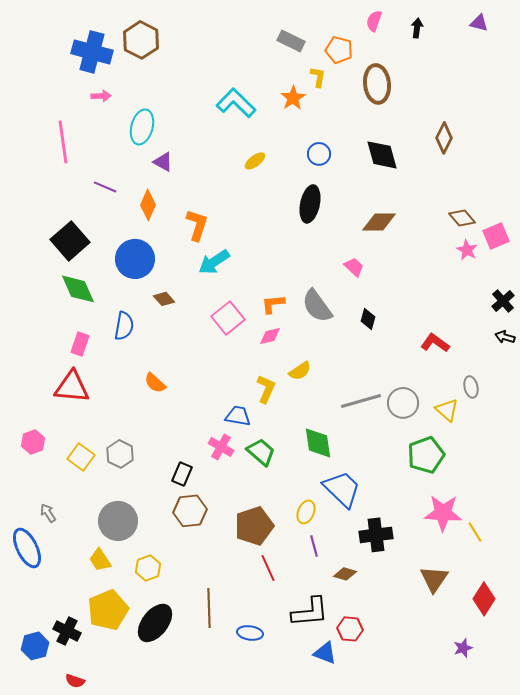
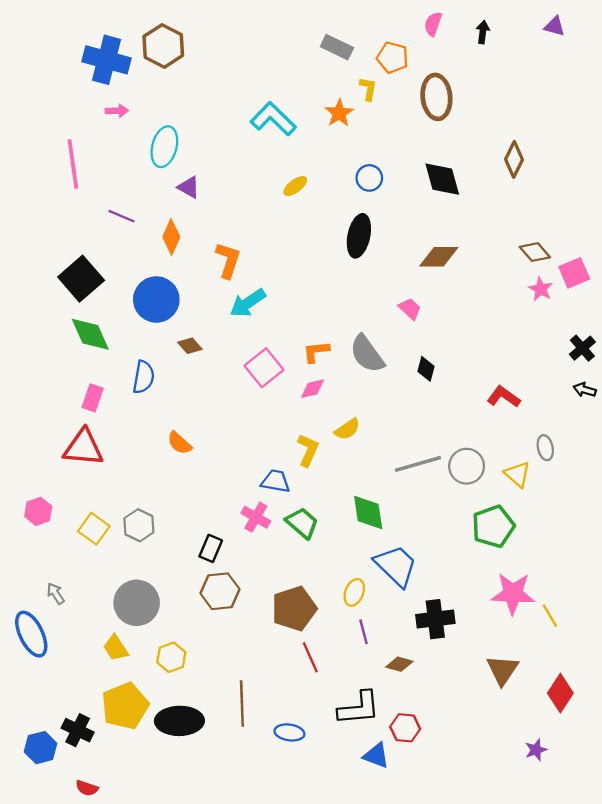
black ellipse: (155, 623) -> (179, 721), turned 51

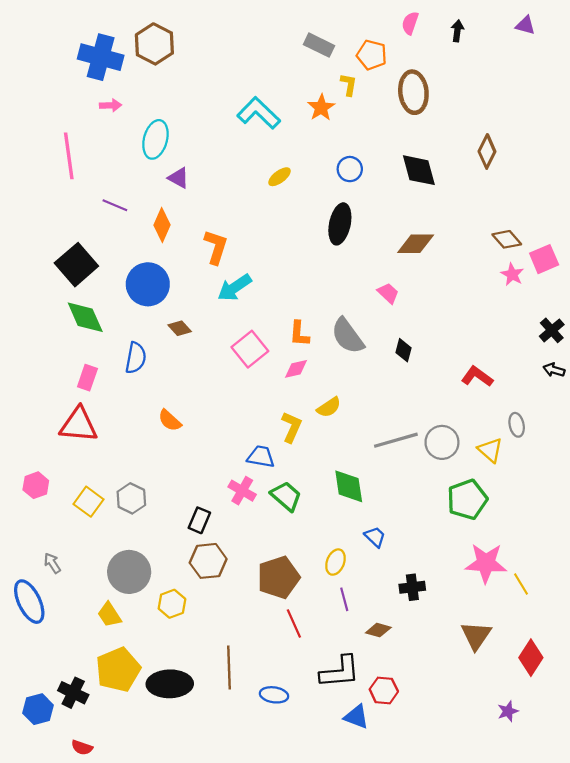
orange L-shape: (316, 352) -> (299, 334), turned -80
blue trapezoid: (396, 566) -> (375, 537), size x0.5
black cross: (435, 619) -> (412, 587), size x0.7
yellow hexagon: (171, 657) -> (172, 604), moved

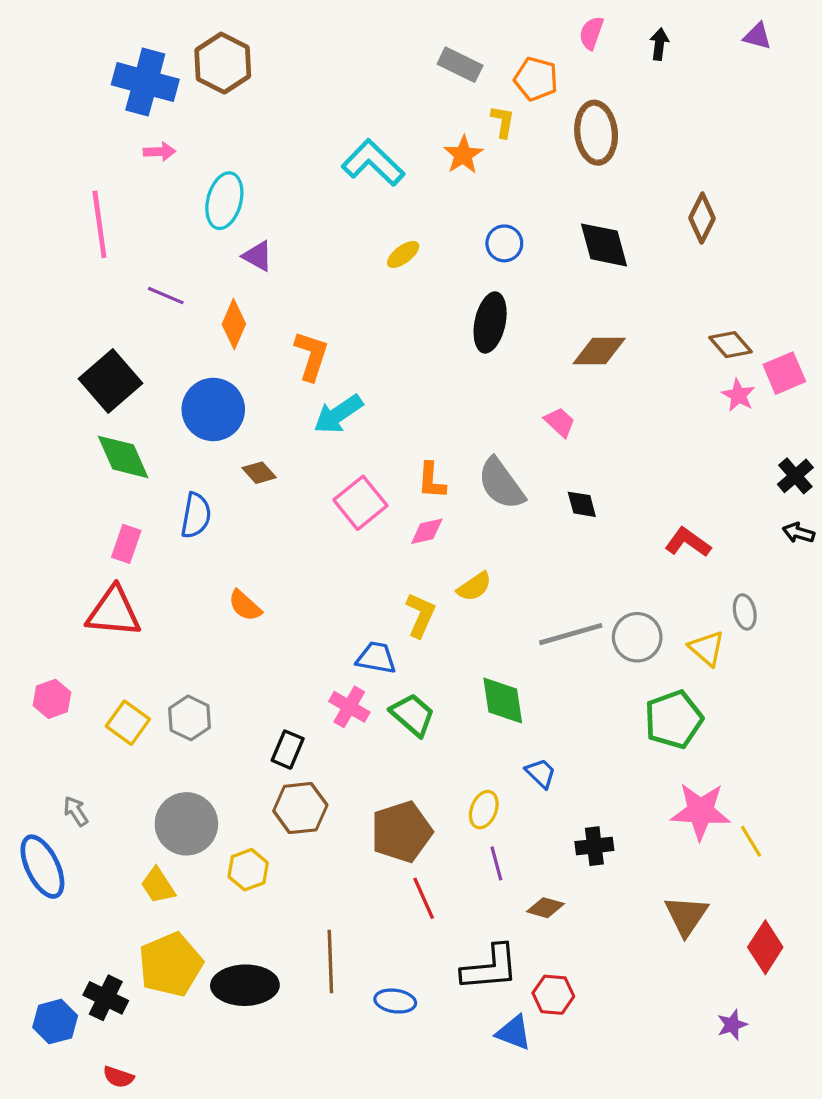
black diamond: (404, 350) -> (582, 504), turned -30

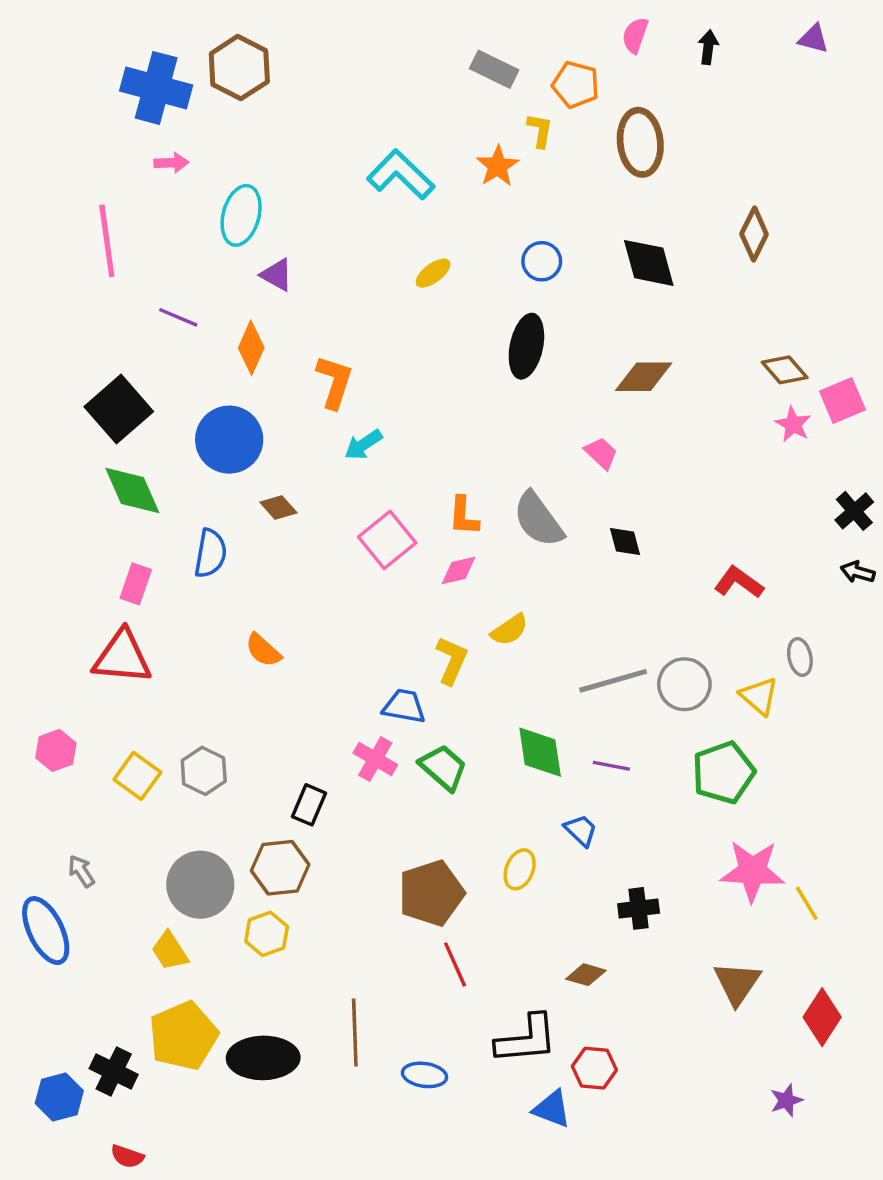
cyan arrow: (338, 414) -> (363, 445), size x0.7
brown hexagon: (300, 808) -> (280, 868), moved
purple line: (496, 863) -> (611, 766), moved, turned -64

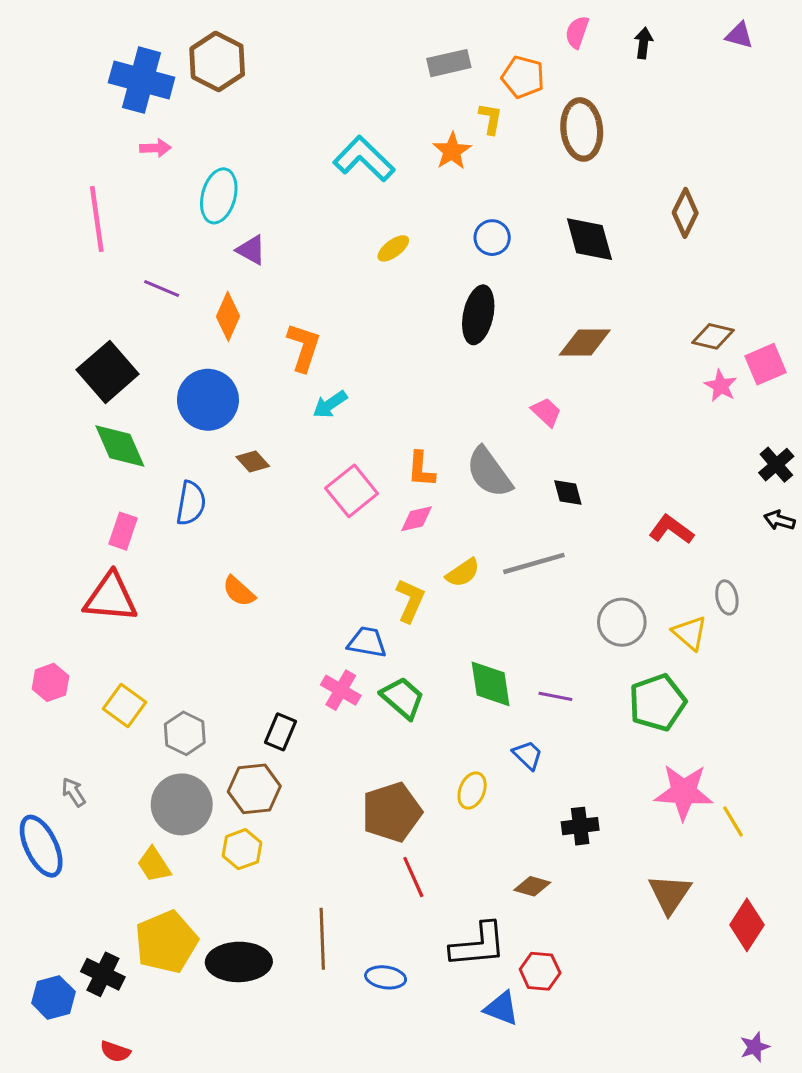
gray rectangle: (494, 69) -> (449, 63), turned -39
brown diamond: (785, 370) -> (713, 336), turned -36
gray line: (613, 681) -> (534, 563), moved
gray hexagon: (204, 771) -> (185, 733), moved
purple star: (786, 1100) -> (755, 1047), moved

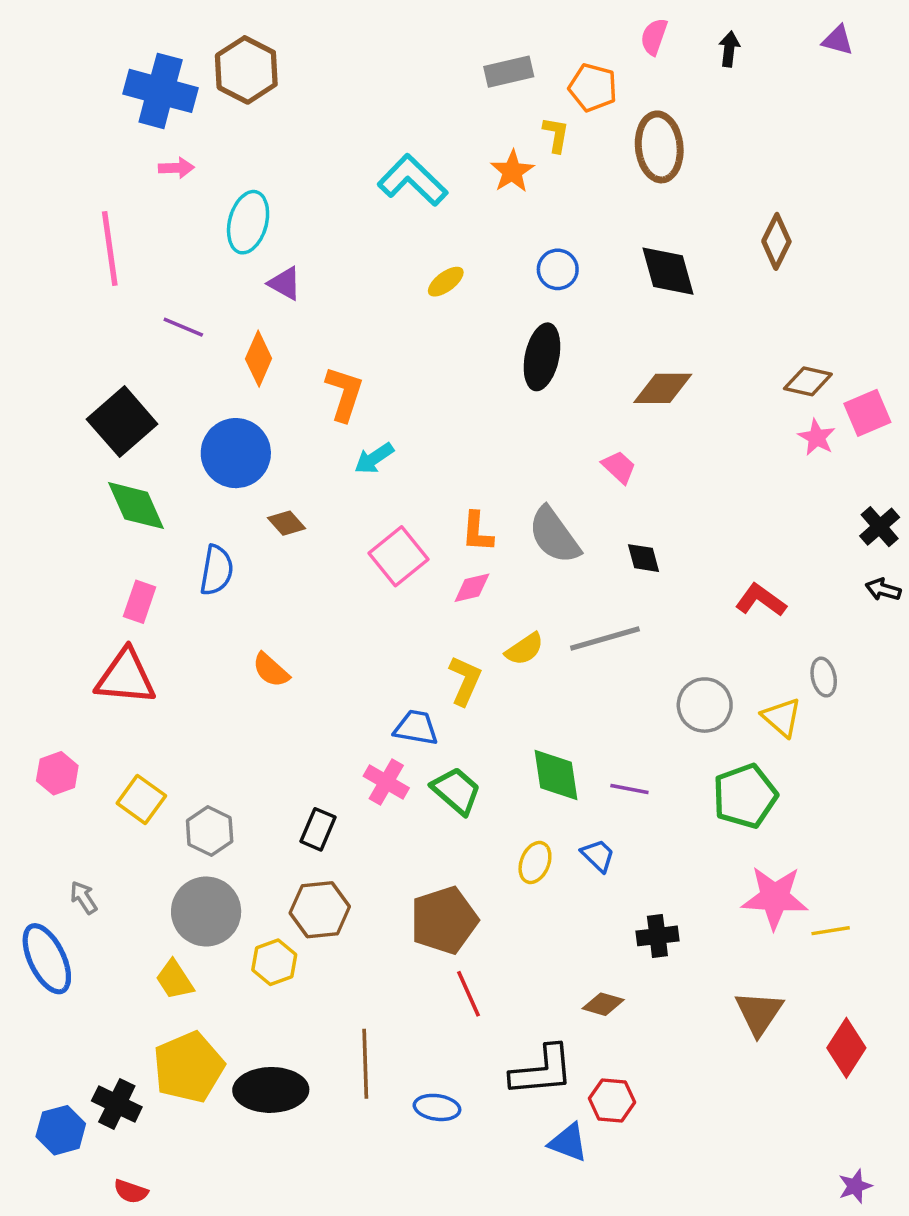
brown hexagon: (254, 789) -> (320, 910), moved
yellow ellipse: (472, 791) -> (535, 862), moved
yellow line: (733, 821) -> (831, 931), turned -68

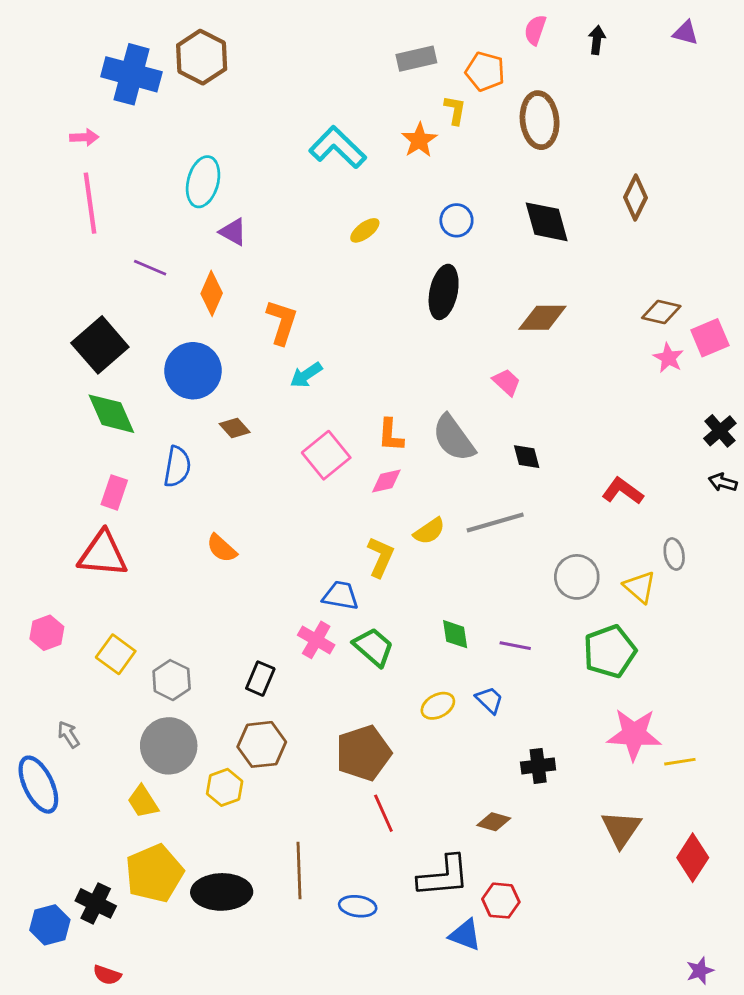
pink arrow: (176, 168) -> (84, 137), moved
green diamond: (556, 775) -> (455, 634), size x0.7
yellow ellipse: (535, 862) -> (438, 706), turned 40

